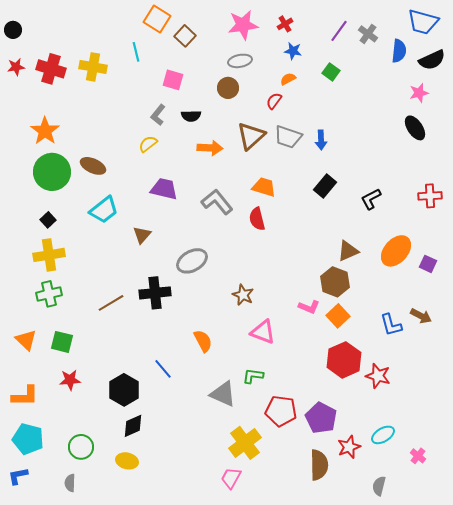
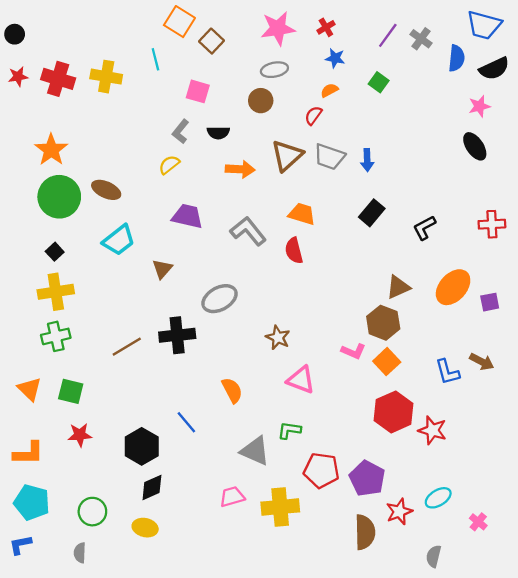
purple square: (428, 264) -> (490, 302), turned -36
yellow cross: (245, 443) -> (280, 507), turned 32
pink trapezoid: (231, 478) -> (232, 497), moved, turned 45

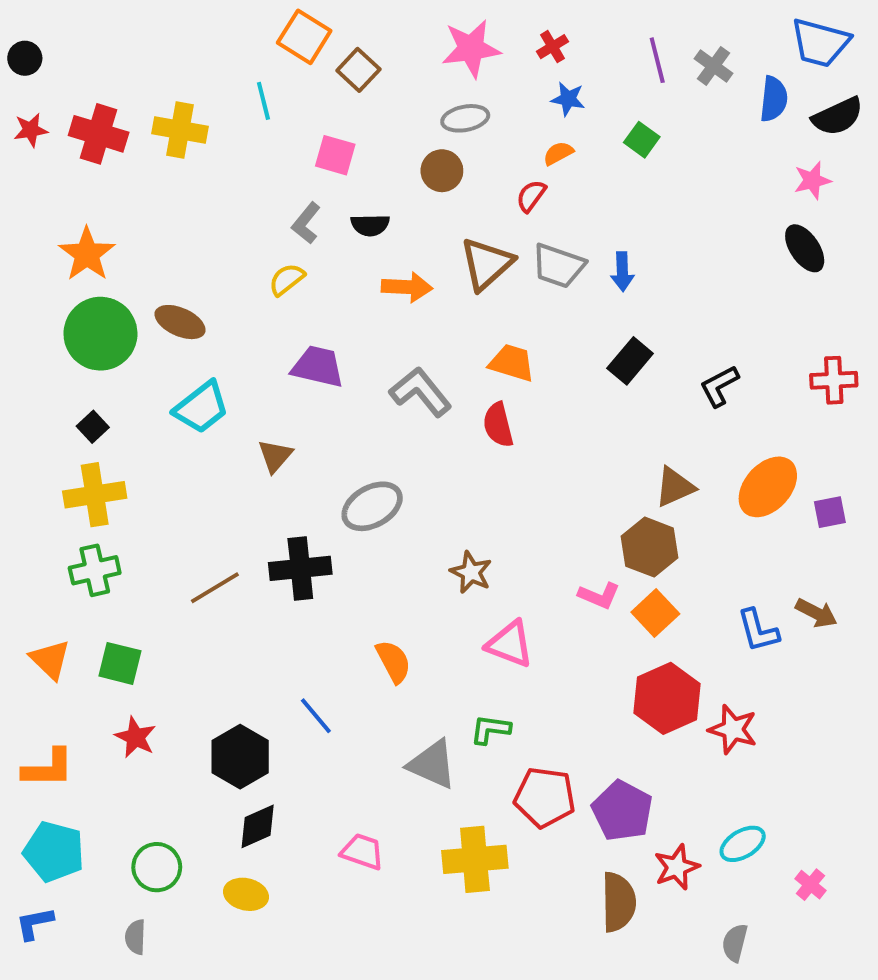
purple line: (388, 35) -> (657, 60), turned -50
red star: (80, 435) -> (135, 737), turned 30
pink trapezoid: (232, 497) -> (362, 852), moved, turned 35

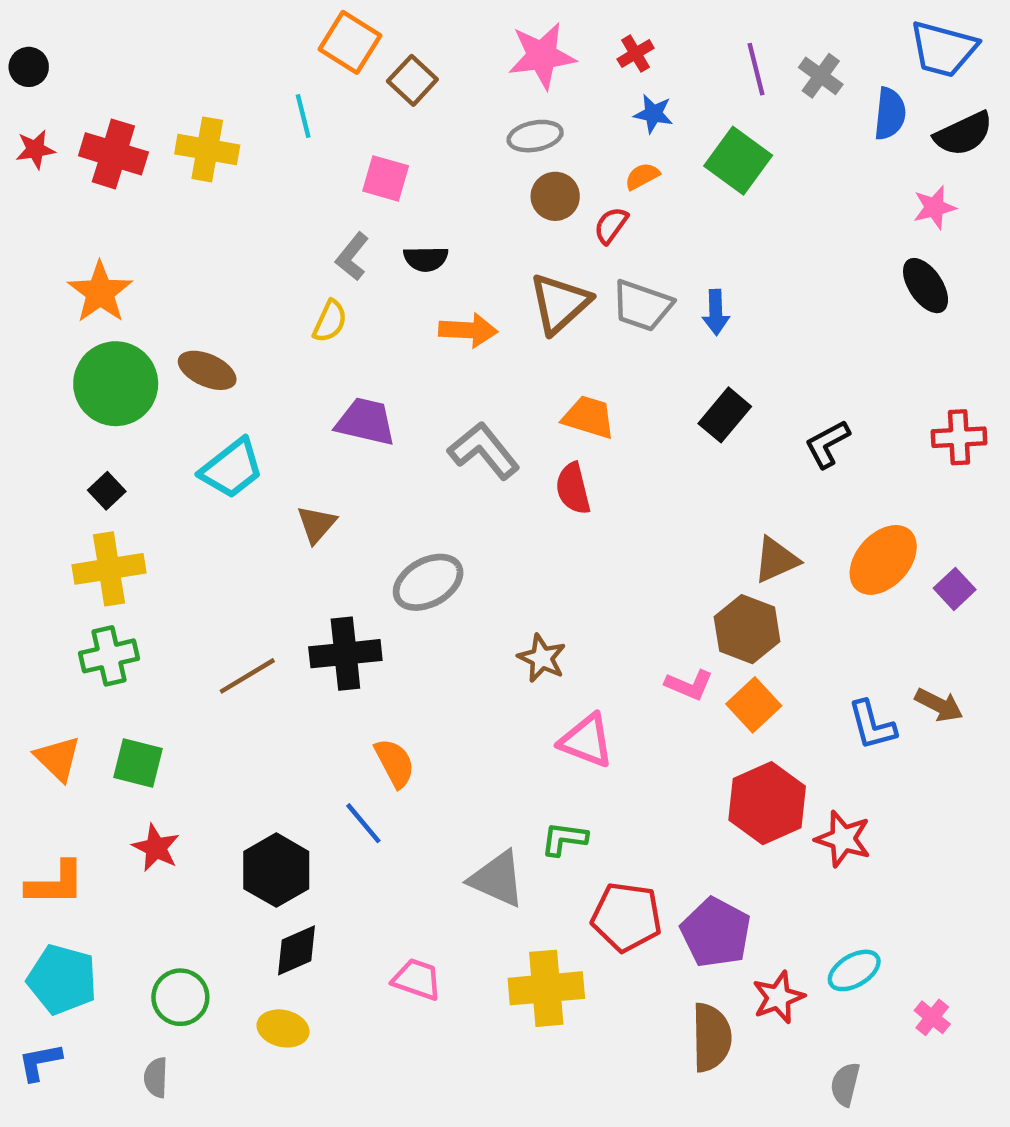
green square: (642, 140) -> (738, 161), size x1.6
brown circle: (442, 171) -> (555, 196), moved
yellow semicircle: (287, 279) -> (330, 321), turned 153
purple square: (830, 512) -> (955, 589), turned -32
orange semicircle: (393, 662) -> (395, 763), moved

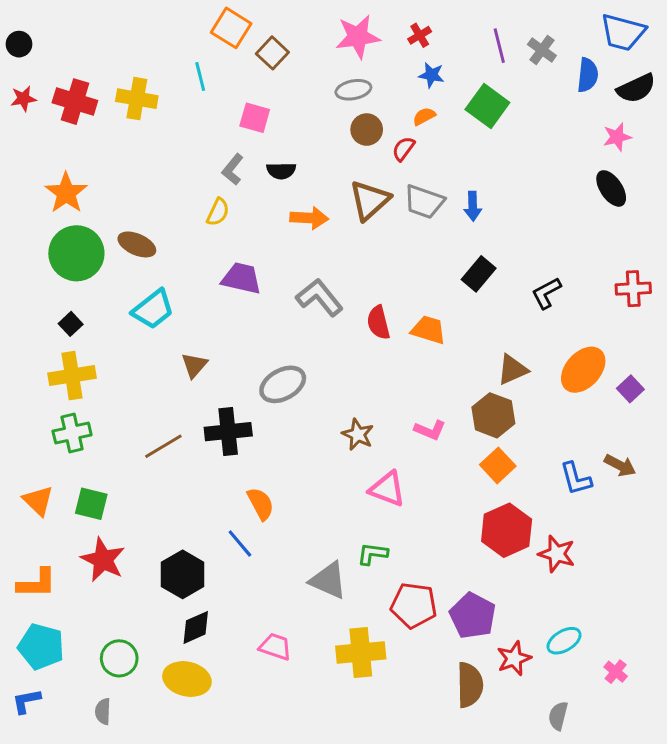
orange trapezoid: (589, 417) -> (429, 330), moved
brown triangle: (316, 524) -> (194, 365), moved
pink L-shape: (689, 685) -> (430, 430), moved
red star: (156, 848) -> (103, 560), size x1.4
yellow ellipse: (283, 1028) -> (187, 679), size x1.4

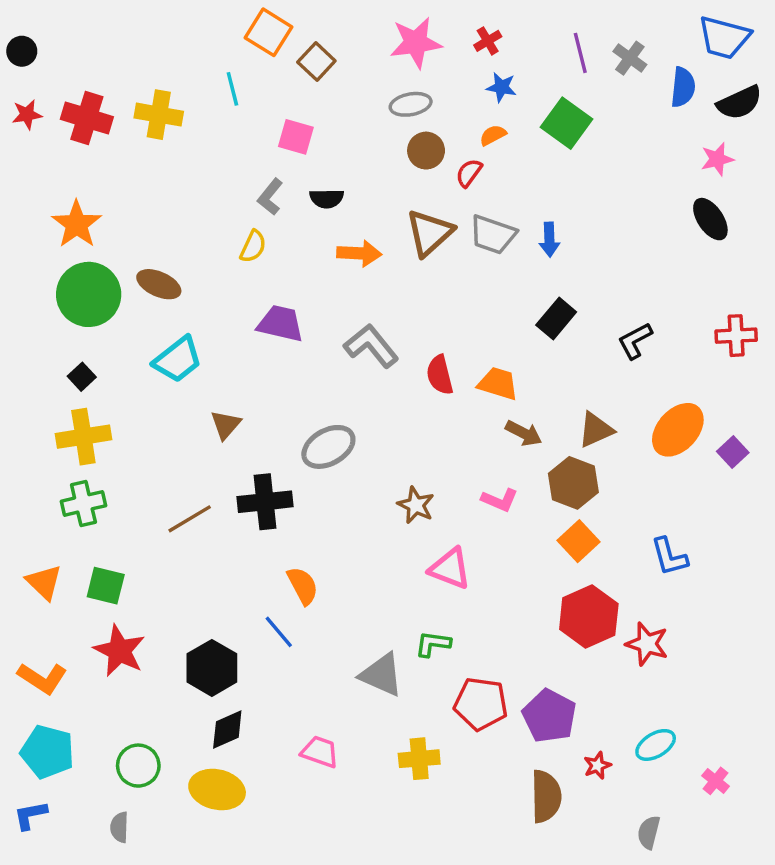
brown arrow: (620, 465) -> (524, 433), moved
orange L-shape: (37, 583) -> (42, 678), turned 33
yellow cross: (361, 652) -> (419, 759), size x0.7
red star: (514, 658) -> (597, 766), size x0.7

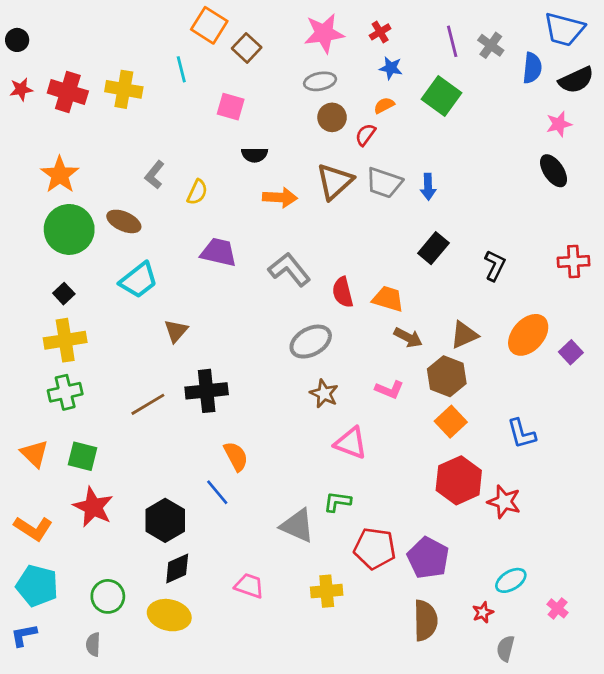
gray L-shape: (270, 197) -> (155, 175), moved
black L-shape: (635, 341) -> (495, 265), turned 144
gray ellipse: (328, 447) -> (311, 342), moved
red star: (597, 766) -> (483, 612), moved

